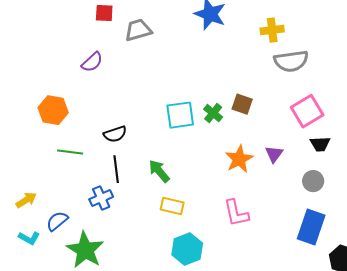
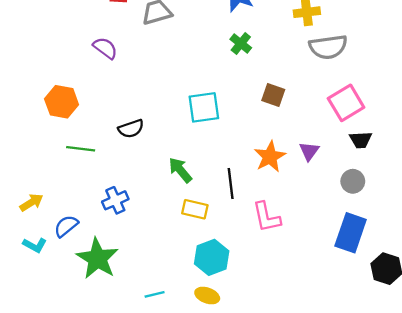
purple semicircle: (92, 62) -> (105, 48), turned -100
green cross: (213, 113) -> (241, 44), moved
black line: (116, 169) -> (231, 184), moved

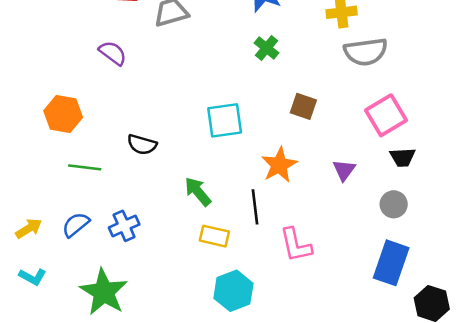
black semicircle: (131, 129) -> (142, 145), turned 35
orange star: (270, 157) -> (279, 165), moved
blue semicircle: (66, 226) -> (76, 225), moved

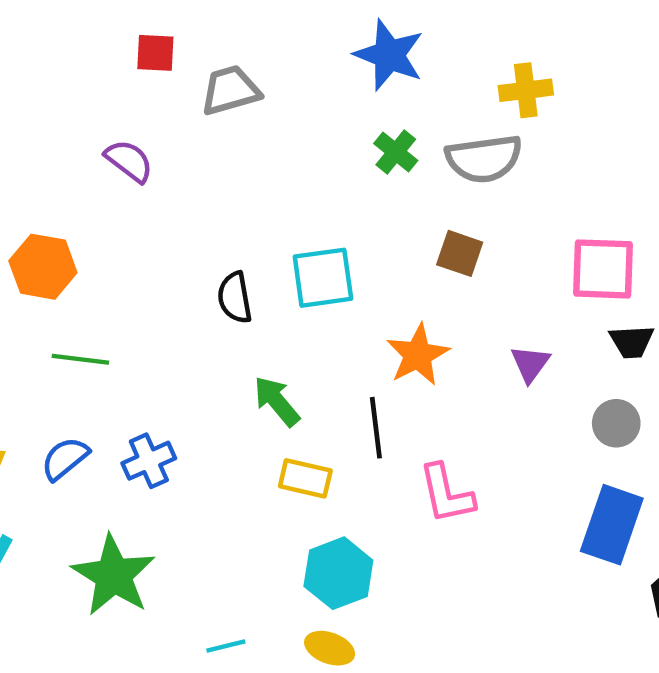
gray semicircle: (366, 52) -> (484, 159), moved
pink square: (386, 115) -> (603, 269), turned 33
black semicircle: (142, 145) -> (235, 298), moved, turned 64

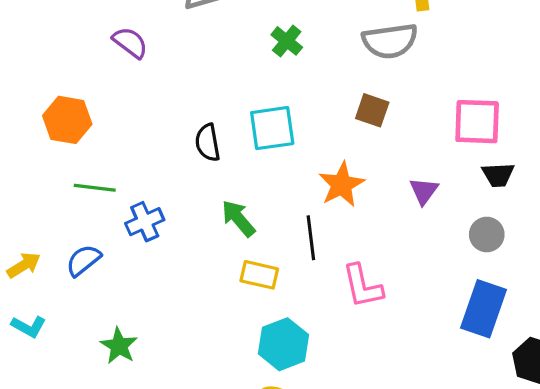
green cross: (396, 152) -> (287, 41), moved
blue cross: (149, 461) -> (145, 222), moved
green star: (113, 575) -> (119, 346), size x0.6

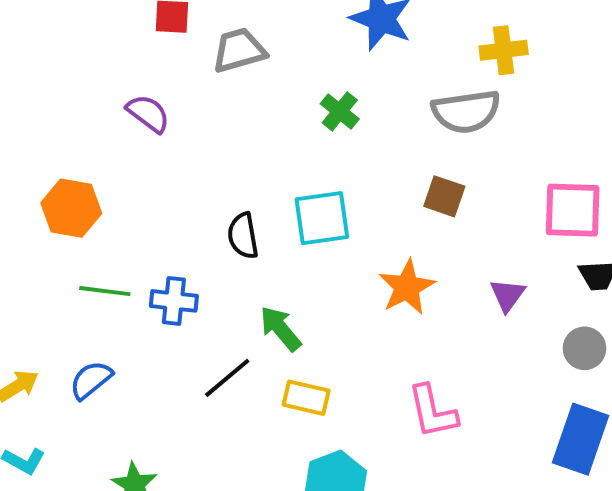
blue cross: (145, 222) -> (174, 301), moved, turned 30
black line: (311, 238) -> (227, 378), moved, turned 57

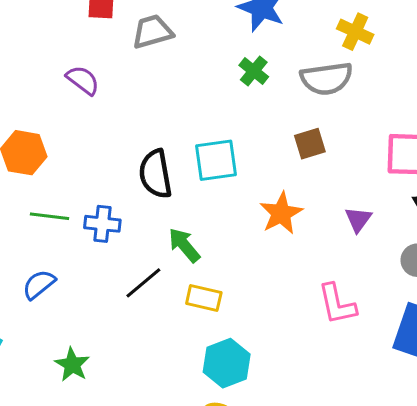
yellow cross: (504, 50) -> (355, 32), turned 32
green cross: (340, 111) -> (254, 71), moved
brown square: (444, 196) -> (310, 144), turned -36
black semicircle: (243, 236) -> (155, 174), size x1.4
pink L-shape: (432, 412) -> (337, 304), moved

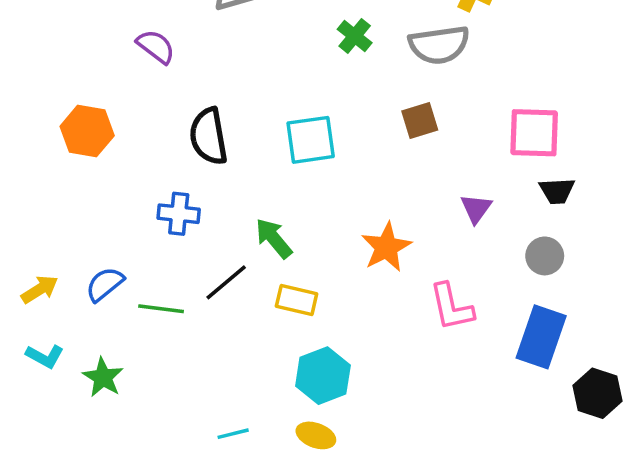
black semicircle: (155, 174) -> (209, 136), moved
orange star: (281, 213) -> (386, 247), moved
green line: (49, 216) -> (161, 309), moved
green star: (72, 365) -> (103, 377), moved

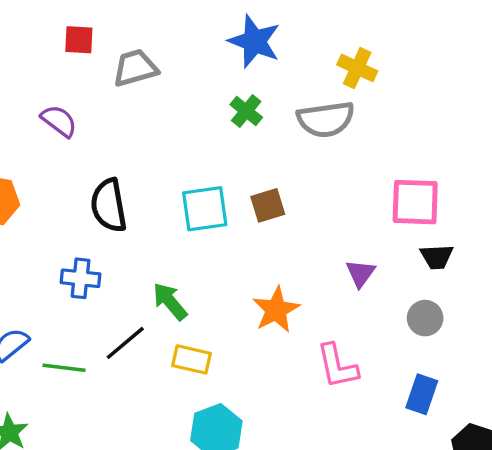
brown square: (420, 120) -> (268, 205), moved
blue rectangle: (541, 337) -> (422, 394), size x0.7

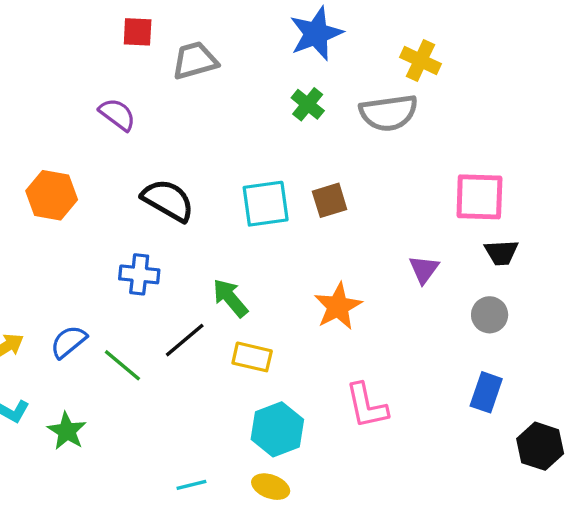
blue star: (254, 41) -> (316, 34), turned 30
black semicircle: (109, 205) -> (168, 200), turned 130
pink L-shape: (337, 366) -> (367, 406), moved
green line: (64, 368) -> (122, 365), turned 33

